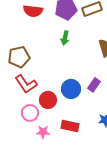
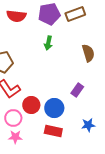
blue circle: (71, 89) -> (54, 108), moved
pink star: (43, 132) -> (15, 137), moved

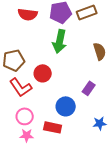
green arrow: (48, 43) -> (60, 41), size x1.6
red circle: (31, 105) -> (43, 73), moved
red rectangle: (53, 131) -> (53, 127), moved

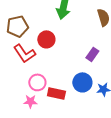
blue circle: (66, 106) -> (82, 82), moved
pink circle: (25, 116) -> (37, 82), moved

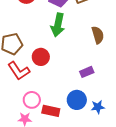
purple rectangle: (92, 54) -> (87, 72), turned 32

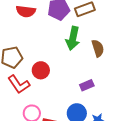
green arrow: (58, 25) -> (73, 38), moved

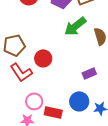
green arrow: (73, 38) -> (75, 26), turned 40

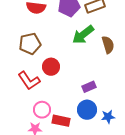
brown pentagon: (14, 45) -> (30, 44), moved
purple rectangle: (89, 73) -> (89, 87), moved

